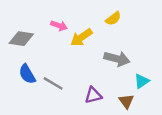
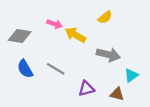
yellow arrow: (81, 37) -> (75, 35), turned 65
gray line: (53, 83) -> (56, 69), moved
brown triangle: (126, 101) -> (117, 94), turned -40

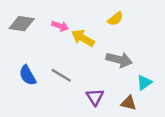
gray diamond: (20, 36) -> (22, 24), moved
purple triangle: (86, 89) -> (95, 97), turned -49

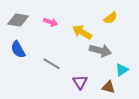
yellow semicircle: (115, 19) -> (111, 18), moved
yellow arrow: (83, 38) -> (82, 32), moved
blue semicircle: (28, 75) -> (18, 50), moved

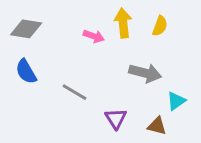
yellow semicircle: (111, 18) -> (160, 26), turned -32
pink arrow: (51, 22) -> (94, 36), moved
yellow arrow: (82, 32) -> (123, 23), moved, turned 54

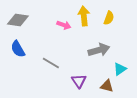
gray arrow: (145, 73) -> (99, 50), turned -30

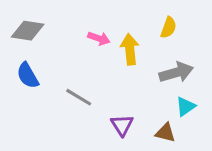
yellow arrow: (84, 16) -> (130, 49), moved
gray arrow: (99, 50) -> (176, 72), moved

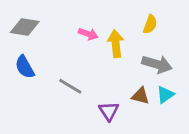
gray arrow: (176, 72) -> (157, 64), turned 32
brown triangle: (165, 133) -> (140, 96), moved

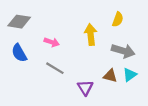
pink arrow: (88, 34) -> (52, 42), moved

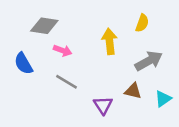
gray diamond: (19, 22) -> (44, 26), moved
gray arrow: (123, 51) -> (149, 61), turned -45
cyan triangle: (130, 75) -> (163, 99), moved

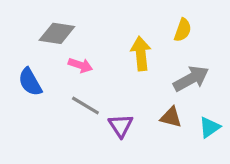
purple triangle: (103, 105) -> (121, 126), moved

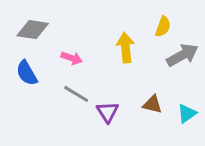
gray diamond: (57, 33) -> (33, 30), moved
gray arrow: (191, 79) -> (182, 55), moved

